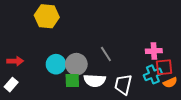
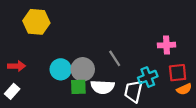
yellow hexagon: (47, 16) -> (36, 22), moved
pink cross: (154, 51) -> (166, 45), moved
cyan cross: (153, 74) -> (148, 77), moved

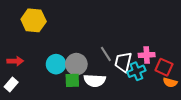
pink cross: (166, 45) -> (147, 55), moved
red square: (178, 73) -> (164, 67), turned 30
orange semicircle: (184, 89) -> (170, 82), turned 40
white trapezoid: (133, 91) -> (123, 62), moved

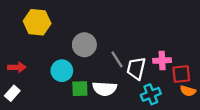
gray circle: (76, 64) -> (84, 45), moved
red square: (164, 67) -> (181, 74), turned -30
cyan cross: (136, 71) -> (151, 94), moved

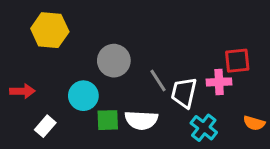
red square: (181, 74) -> (237, 61), moved
white rectangle: (12, 93) -> (45, 126), moved
cyan cross: (151, 94) -> (204, 128), turned -30

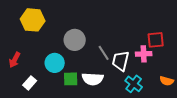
red arrow: (22, 91) -> (15, 60), turned 119

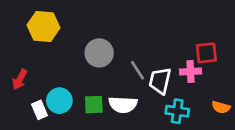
cyan circle: (55, 63) -> (59, 101), moved
white rectangle: (30, 83) -> (40, 110), turned -64
cyan cross: (134, 84) -> (177, 111), turned -30

